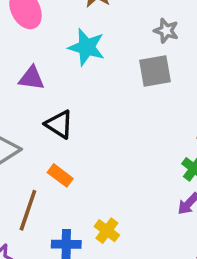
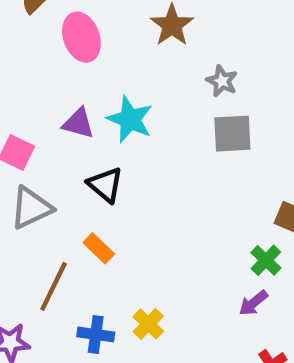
gray star: (166, 31) -> (222, 81), moved
cyan star: (87, 47) -> (130, 119), moved

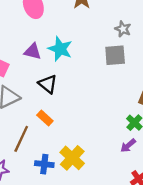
gray star: (222, 81) -> (123, 29), moved
yellow cross: (148, 324) -> (72, 158), size x1.5

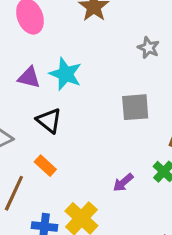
gray square: (115, 55) -> (135, 107), moved
purple arrow: (128, 146) -> (123, 183), moved

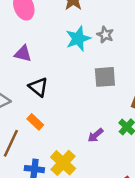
gray star: (148, 48) -> (105, 35), moved
cyan star: (66, 74) -> (78, 39), moved, turned 30

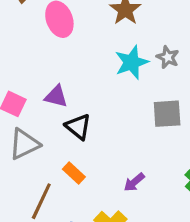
purple triangle: (23, 54) -> (56, 96), moved
purple arrow: (96, 135) -> (134, 182), moved

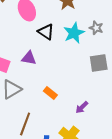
black triangle: (78, 127) -> (46, 32), moved
orange rectangle: (74, 173) -> (50, 93), moved

